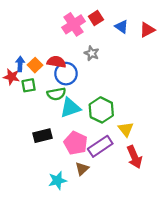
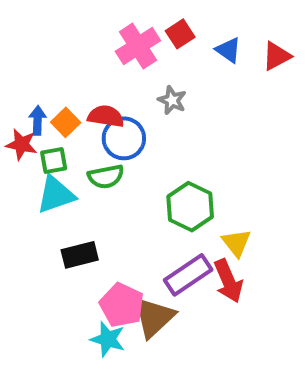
cyan triangle: (70, 108) -> (56, 195), moved
pink pentagon: (76, 143) -> (122, 305), moved
red arrow: (134, 157) -> (228, 281), moved
brown triangle: (82, 169) -> (154, 317), size x1.6
cyan star: (57, 180) -> (108, 339), turned 30

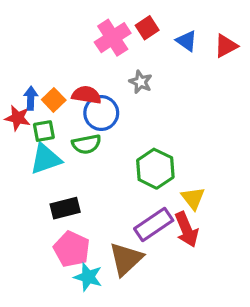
pink pentagon: (122, 305) -> (72, 249), moved

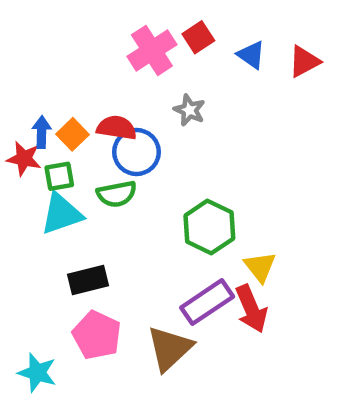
cyan star: (88, 277) -> (37, 373), moved

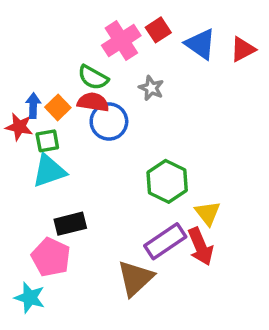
blue triangle: (251, 55) -> (201, 44), size x1.4
green semicircle: (117, 194) -> (93, 77), moved, turned 40
pink pentagon: (97, 335) -> (51, 257), moved

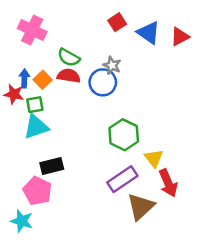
pink cross: (121, 40) -> (32, 30), moved, turned -32
blue circle: (109, 122) -> (103, 82), moved
red arrow: (201, 247) -> (168, 183), moved
brown triangle: (135, 278) -> (141, 207), moved

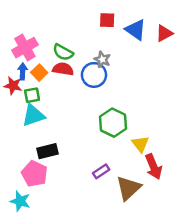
red square: (117, 22) -> (107, 20), turned 35
pink cross: (32, 30) -> (25, 48), moved, turned 35
purple rectangle: (122, 179) -> (101, 171), moved, size x0.6

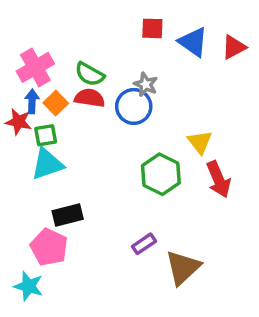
yellow triangle: (140, 144) -> (200, 142), moved
red arrow: (154, 167) -> (219, 179), moved

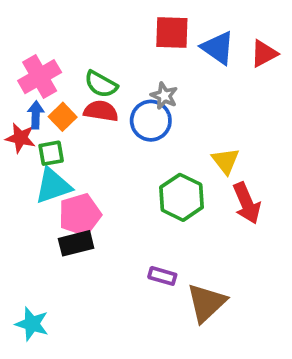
red square: (152, 28) -> (172, 32), size x1.4
purple rectangle: (144, 244) -> (162, 276), turned 50
pink pentagon: (49, 247) -> (80, 215), moved, turned 30

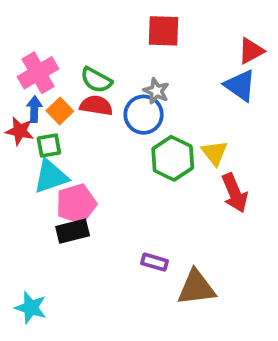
blue triangle: (218, 48) -> (240, 85), moved
green hexagon: (181, 197) -> (173, 158), moved
brown triangle: (206, 303) -> (196, 288), turned 36

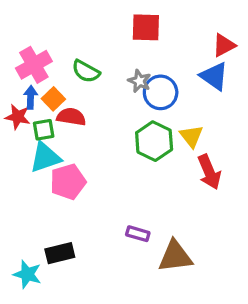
red semicircle: (96, 106) -> (71, 117), moved
blue circle: (144, 115) -> (161, 92), moved
black rectangle: (73, 231) -> (60, 253), moved

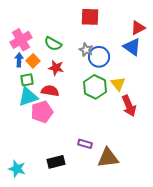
red star: (18, 117) -> (56, 68), moved
red semicircle: (71, 117) -> (50, 91), moved
black rectangle: (60, 253) -> (56, 162), moved

